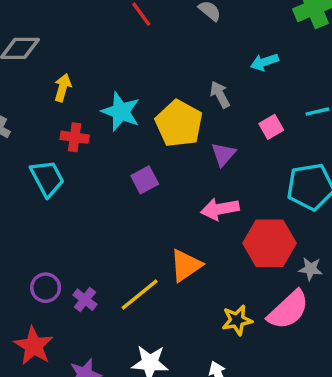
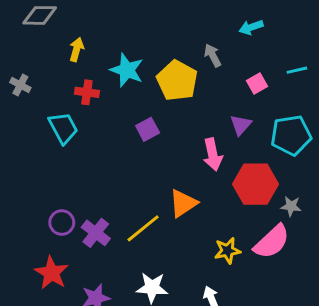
purple triangle: (223, 154) -> (241, 125), moved
pink arrow: (220, 209) -> (213, 154), turned -92
purple cross: (85, 300) -> (96, 233), size x1.4

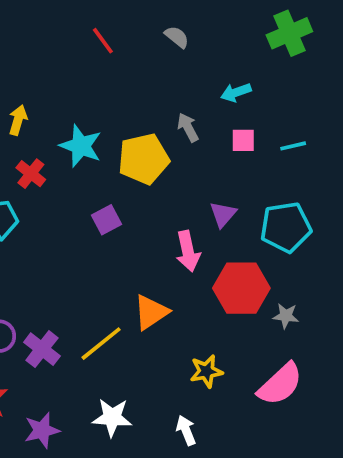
yellow pentagon: (177, 81) -> (144, 159), turned 30
pink square: (257, 83) -> (243, 140), moved, turned 30
red cross: (87, 92) -> (31, 174), turned 30
pink semicircle: (272, 242) -> (280, 384), moved

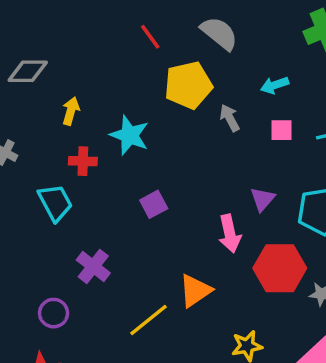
gray semicircle: (177, 37) -> (219, 33), size x1.6
yellow pentagon: (144, 159) -> (188, 85), moved
red cross: (31, 174) -> (83, 161), turned -36
purple cross: (42, 349) -> (93, 266), moved

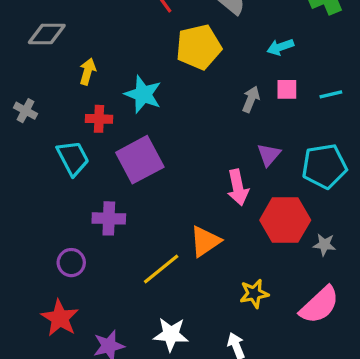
gray arrow: (230, 118) -> (251, 99), moved, turned 50
purple square: (154, 204) -> (140, 160), moved, size x1.8
purple cross: (93, 266) -> (109, 218), turned -36

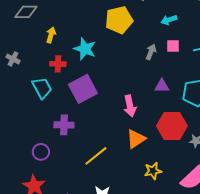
purple triangle: (269, 155) -> (162, 86), turned 49
pink arrow: (238, 187) -> (130, 106), moved
orange triangle: (205, 241) -> (136, 139), moved

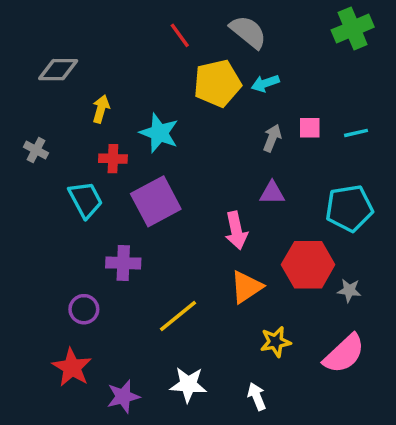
cyan arrow: (169, 20) -> (265, 83), moved
purple triangle: (162, 86) -> (272, 193), moved

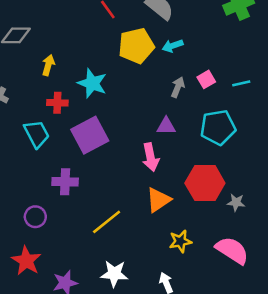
pink square: (310, 128) -> (206, 79), turned -30
purple triangle: (272, 193) -> (166, 126), moved
cyan pentagon: (349, 208) -> (218, 127), moved
pink semicircle: (344, 354) -> (232, 250), turned -104

